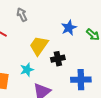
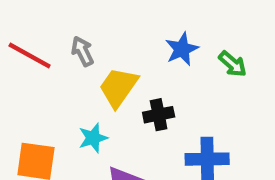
gray arrow: (22, 15) -> (82, 51), moved

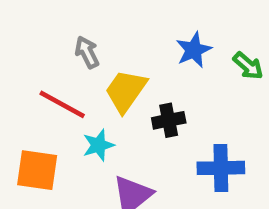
red line: (30, 55) -> (62, 104), moved

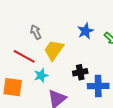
black cross: (169, 120) -> (80, 72), moved

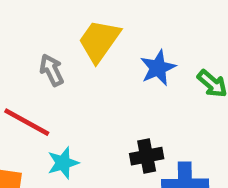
yellow trapezoid: (54, 50) -> (99, 41), moved

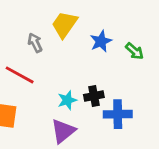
cyan star: (63, 163) -> (67, 100), moved

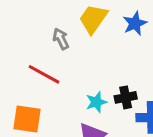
blue star: (101, 41) -> (135, 23), moved

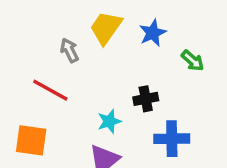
black cross: (126, 97) -> (146, 99), moved

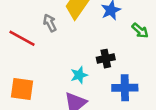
red line: (50, 90) -> (22, 38), moved

